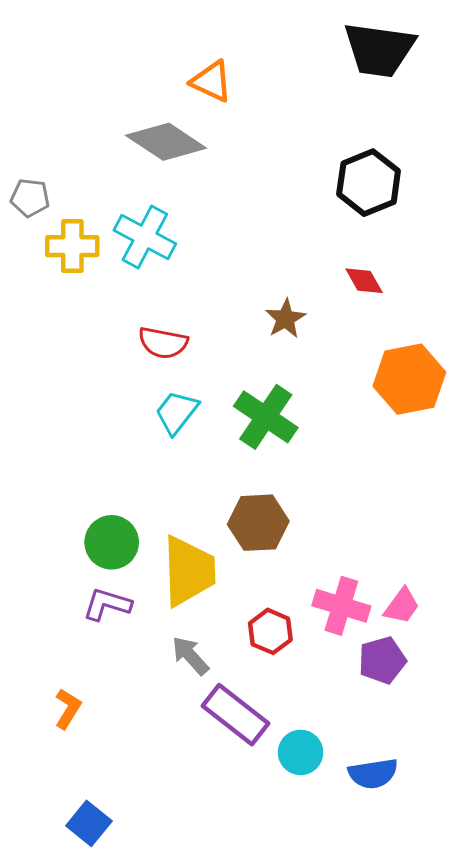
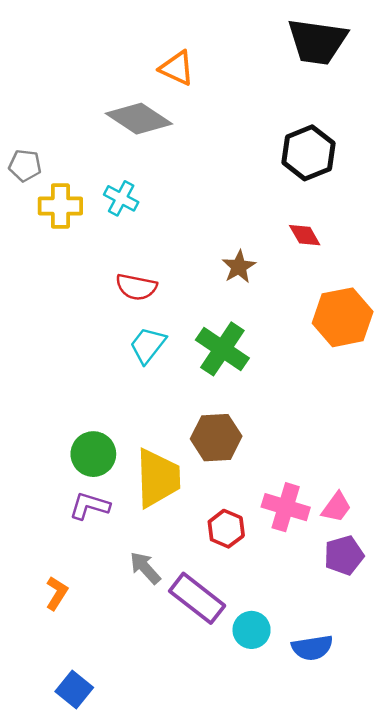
cyan cross: (145, 237) -> (121, 198), size x0.7
gray arrow: (190, 656) -> (145, 568), moved
purple pentagon: (382, 660) -> (344, 555), moved

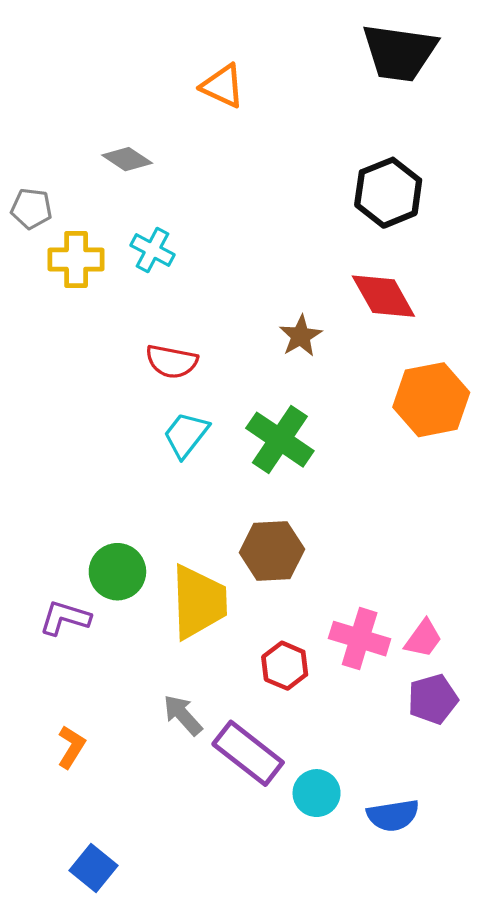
gray diamond: (139, 119) -> (127, 159), moved, size x0.6
red diamond: (305, 235) -> (383, 296), size x1.6
purple L-shape: (90, 506) -> (65, 618), moved

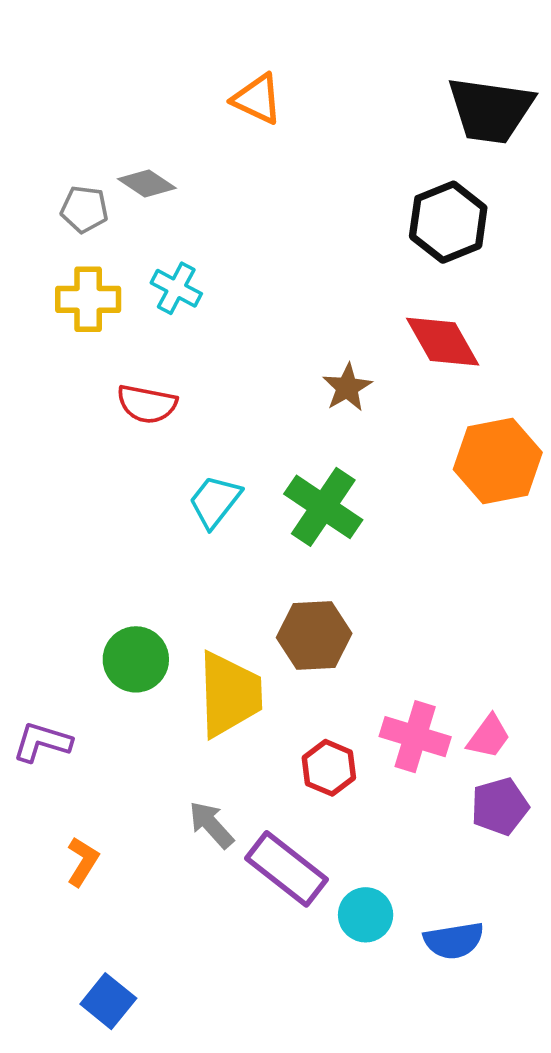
black trapezoid: (399, 52) -> (490, 110), moved
gray pentagon: (31, 209) -> (84, 209), moved
red semicircle: (172, 361) -> (147, 404), moved
purple L-shape: (65, 618) -> (42, 742), moved

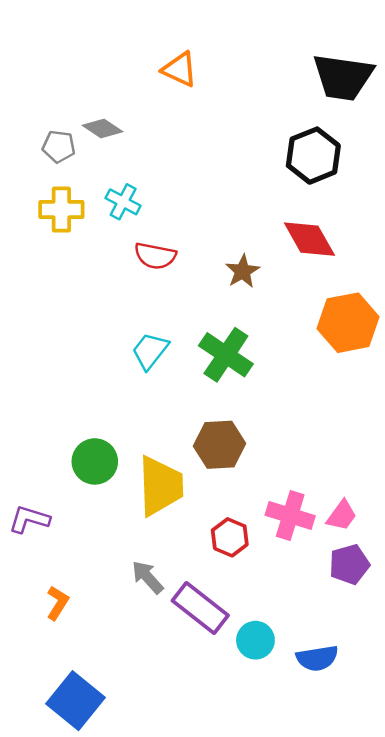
red semicircle: (147, 404) -> (155, 256), moved
blue square: (108, 1001) -> (76, 701), size x1.5

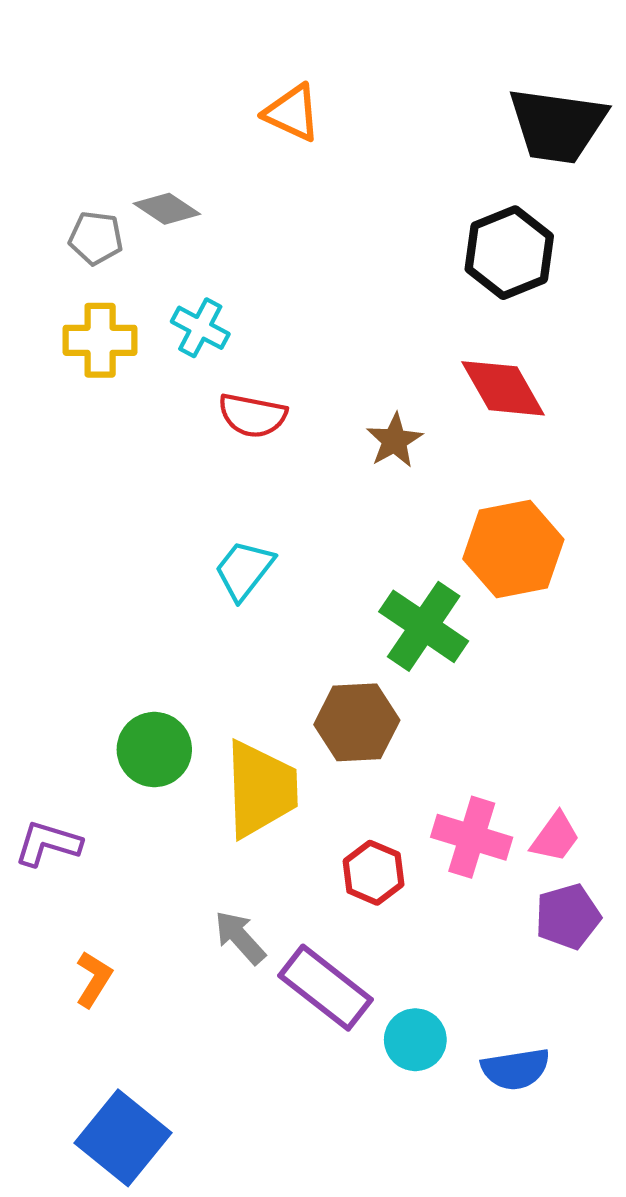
orange hexagon: (348, 323) -> (513, 549), moved
green cross: (226, 355) -> (424, 626), moved

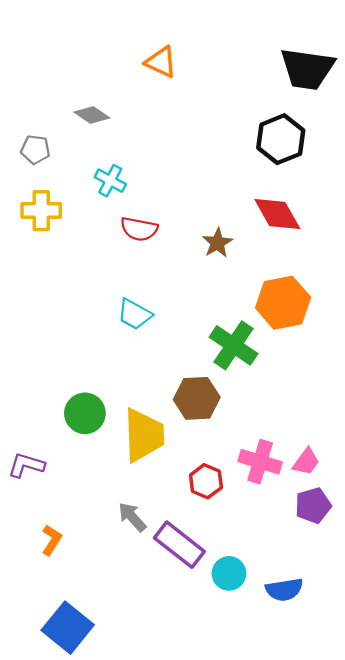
gray pentagon: (96, 238) -> (35, 150), moved
yellow cross: (100, 340) -> (41, 211), moved
cyan trapezoid: (244, 570) -> (134, 314), turned -99

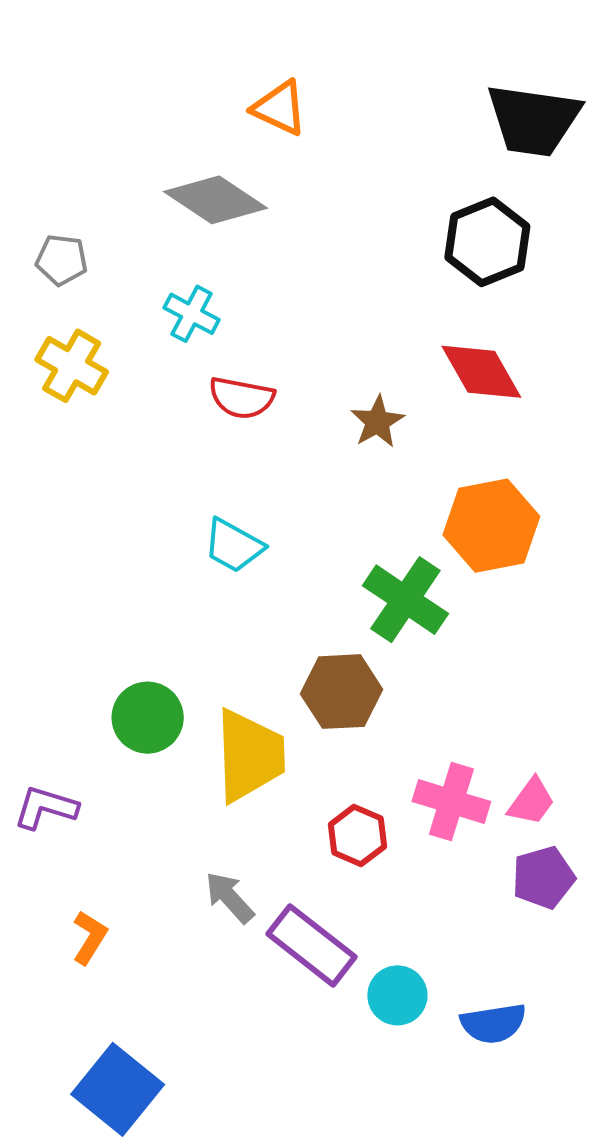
gray diamond: (92, 115) -> (216, 200), moved, size x1.6
yellow cross: (41, 211) -> (72, 366), turned 30

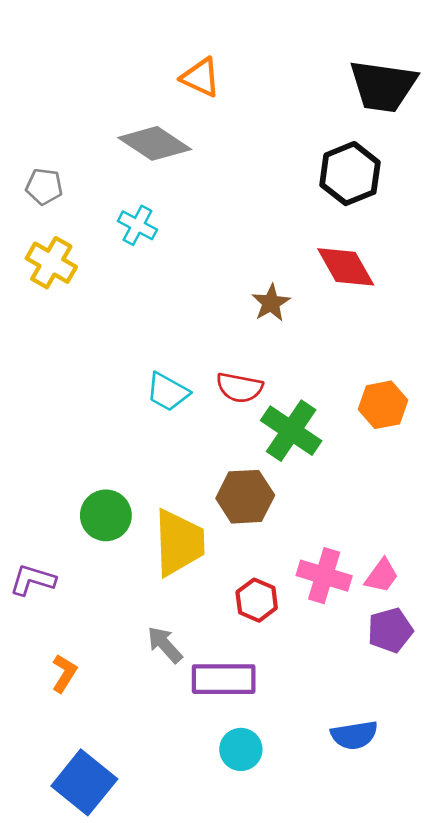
red semicircle: (242, 398) -> (239, 388), moved
orange hexagon: (491, 526) -> (383, 405), moved, size x0.7
purple rectangle: (311, 945) -> (224, 679), turned -38
cyan circle: (397, 995) -> (241, 749), moved

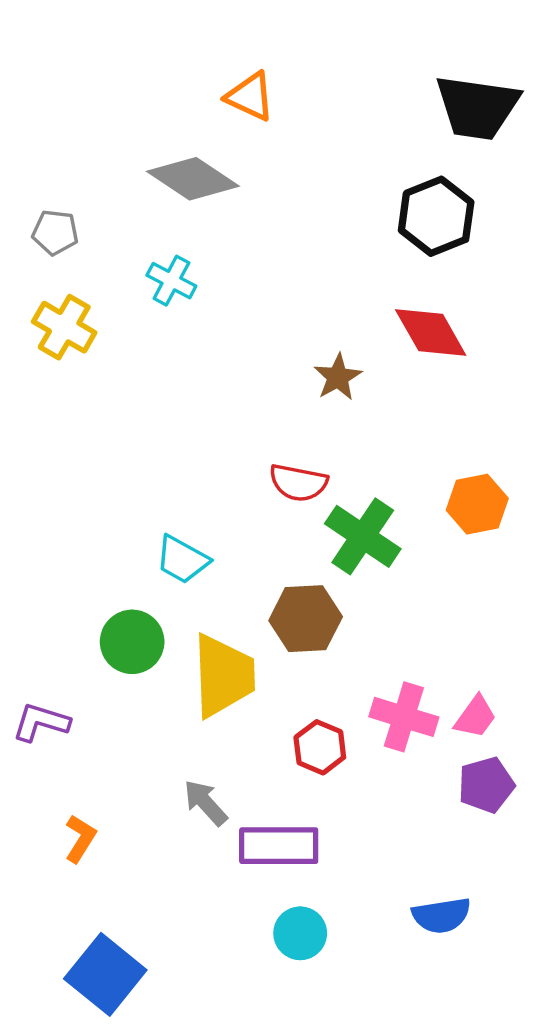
cyan trapezoid: (168, 392) -> (182, 560), moved

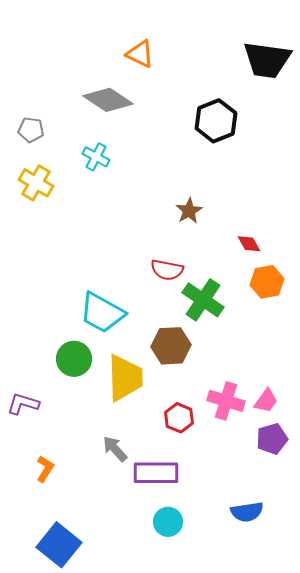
black hexagon: (436, 216) -> (216, 121), moved
red diamond: (431, 333) -> (249, 244), moved, size x0.6
cyan trapezoid: (182, 560) -> (102, 313), size x1.5

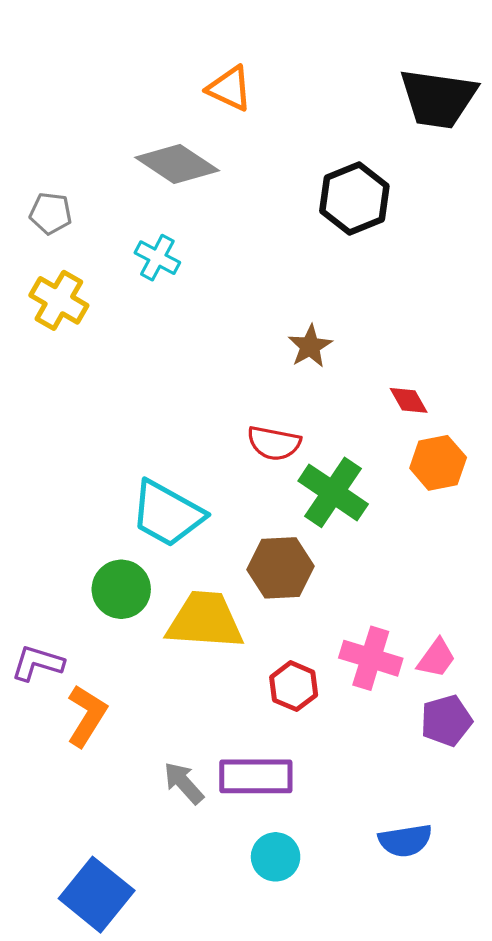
yellow trapezoid: (125, 378) -> (205, 620), turned -84
gray arrow: (115, 449) -> (184, 783), moved
orange L-shape: (45, 469) -> (87, 716), moved, size x1.4

